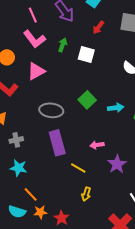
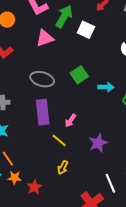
green arrow: (63, 45) -> (64, 16), size x1.6
pink triangle: (36, 71) -> (45, 38), moved
pink arrow: (97, 145) -> (70, 121), moved, turned -56

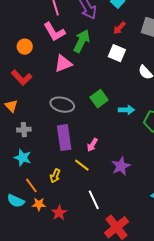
white square: (86, 30) -> (117, 53), moved
yellow arrow: (63, 167) -> (55, 176), moved
white line: (110, 183) -> (94, 200), moved

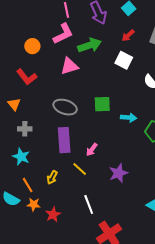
pink L-shape: (54, 32) -> (63, 34), turned -90
green arrow: (82, 41) -> (90, 45), turned 40
green square: (99, 99) -> (102, 104), turned 30

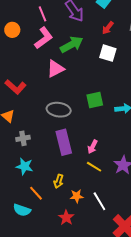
orange circle: (32, 46) -> (12, 30), moved
yellow line: (80, 169) -> (94, 167), moved
orange star: (34, 204) -> (77, 196), moved

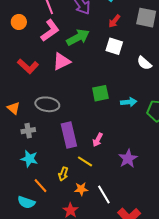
red L-shape: (15, 87) -> (28, 66), moved
gray ellipse: (59, 110) -> (47, 104), moved
yellow line: (94, 167) -> (85, 161), moved

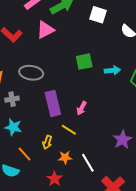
purple star: (128, 159) -> (122, 140), moved

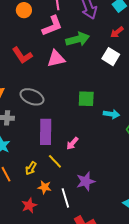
purple star: (122, 140) -> (86, 181), moved

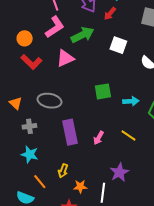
orange circle: (24, 10) -> (25, 38), moved
red arrow: (117, 32) -> (110, 14), moved
yellow line: (55, 161) -> (128, 136), moved
white line: (65, 198) -> (103, 193), turned 36

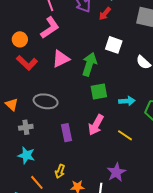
green arrow: (82, 35) -> (89, 64), moved, turned -45
purple rectangle: (70, 132) -> (66, 133), size x0.7
pink arrow: (99, 138) -> (96, 125), moved, size x1.5

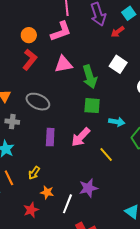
red L-shape: (27, 63) -> (30, 60), turned -110
green arrow: (89, 64) -> (90, 77), turned 130

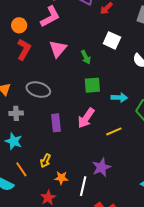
pink triangle: (63, 64) -> (58, 49), turned -30
green arrow: (90, 77) -> (86, 57), size x0.6
yellow line: (106, 155) -> (114, 131), turned -63

